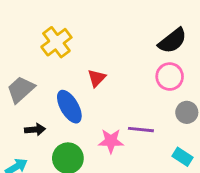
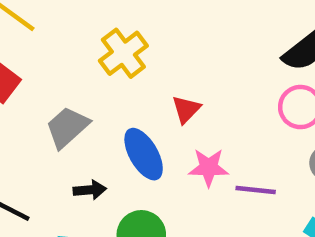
pink star: (111, 141) -> (209, 168), moved

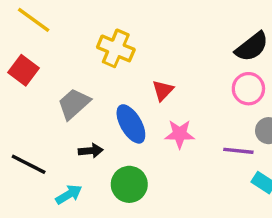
yellow cross: (123, 53) -> (116, 48), turned -30
purple line: (256, 190) -> (238, 151), moved

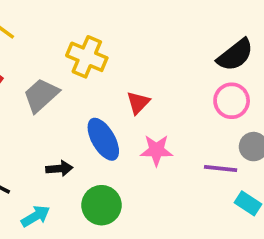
gray trapezoid: (74, 104) -> (41, 95), moved

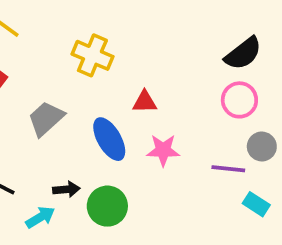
gray trapezoid: (41, 95) -> (46, 119), moved
red triangle: (138, 103) -> (145, 102), turned 45
black arrow: (59, 169) -> (66, 189), moved

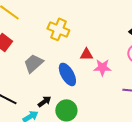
pink star: (163, 150) -> (102, 67), moved
black arrow: (66, 189) -> (44, 101), turned -32

